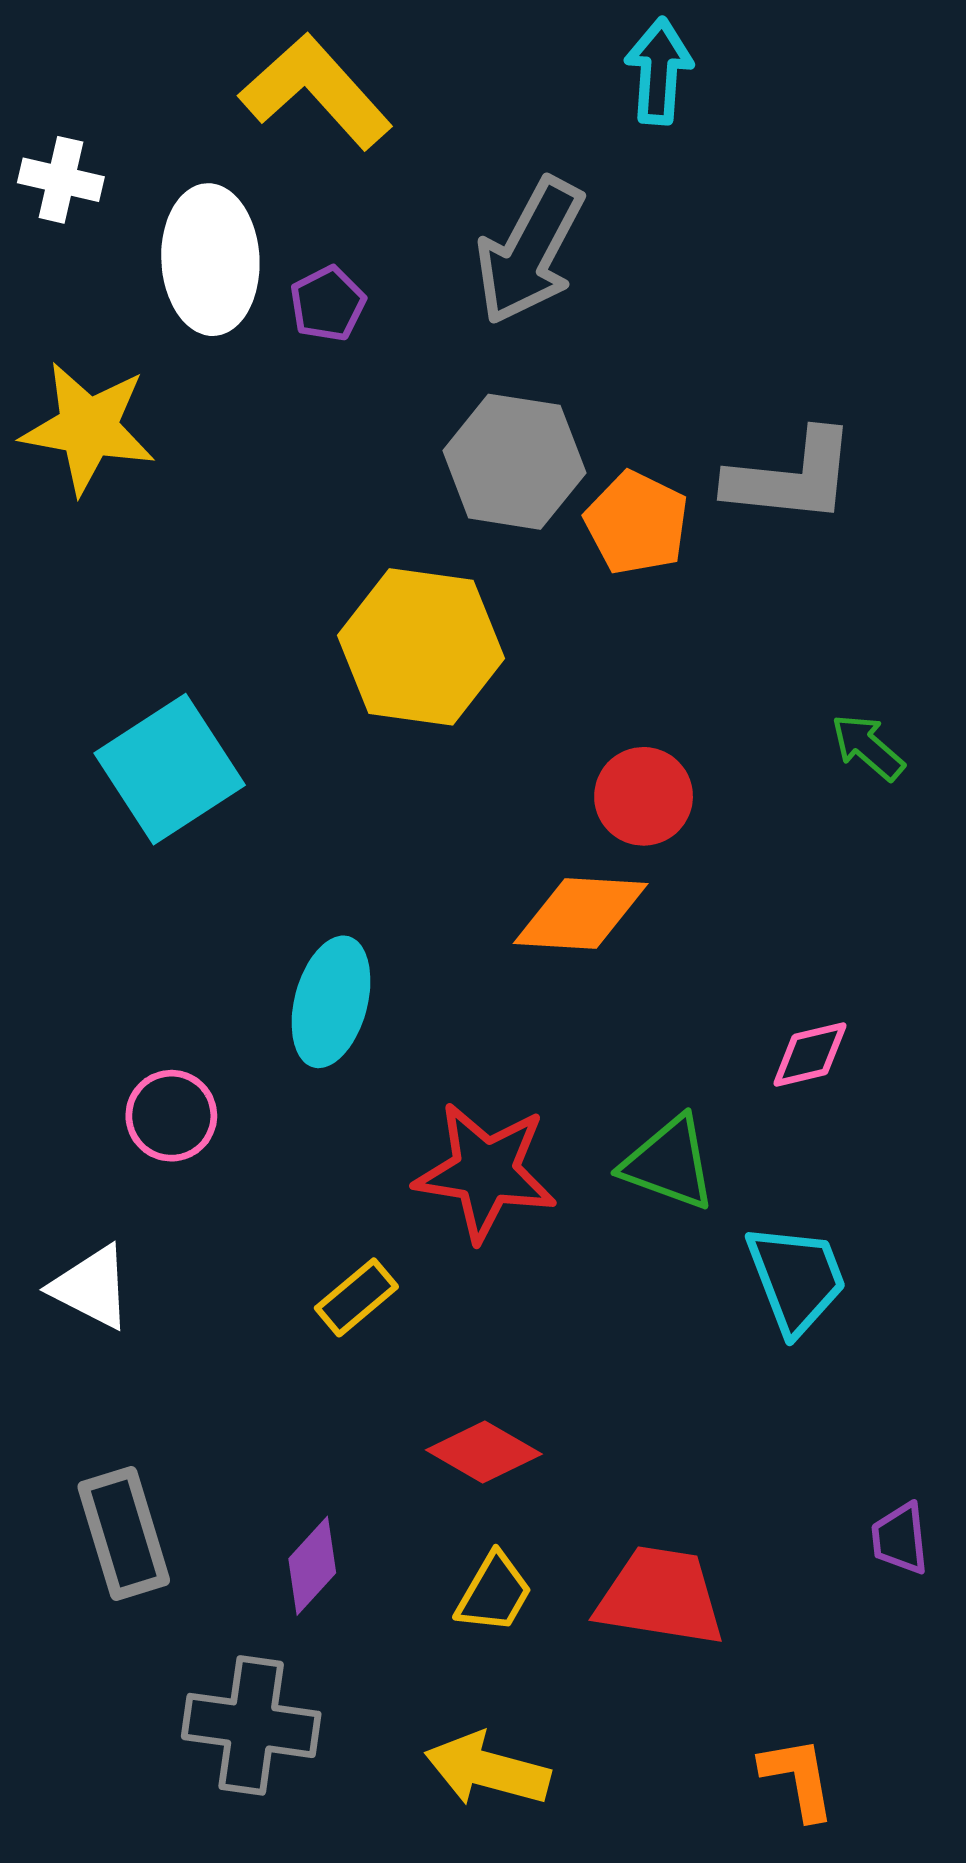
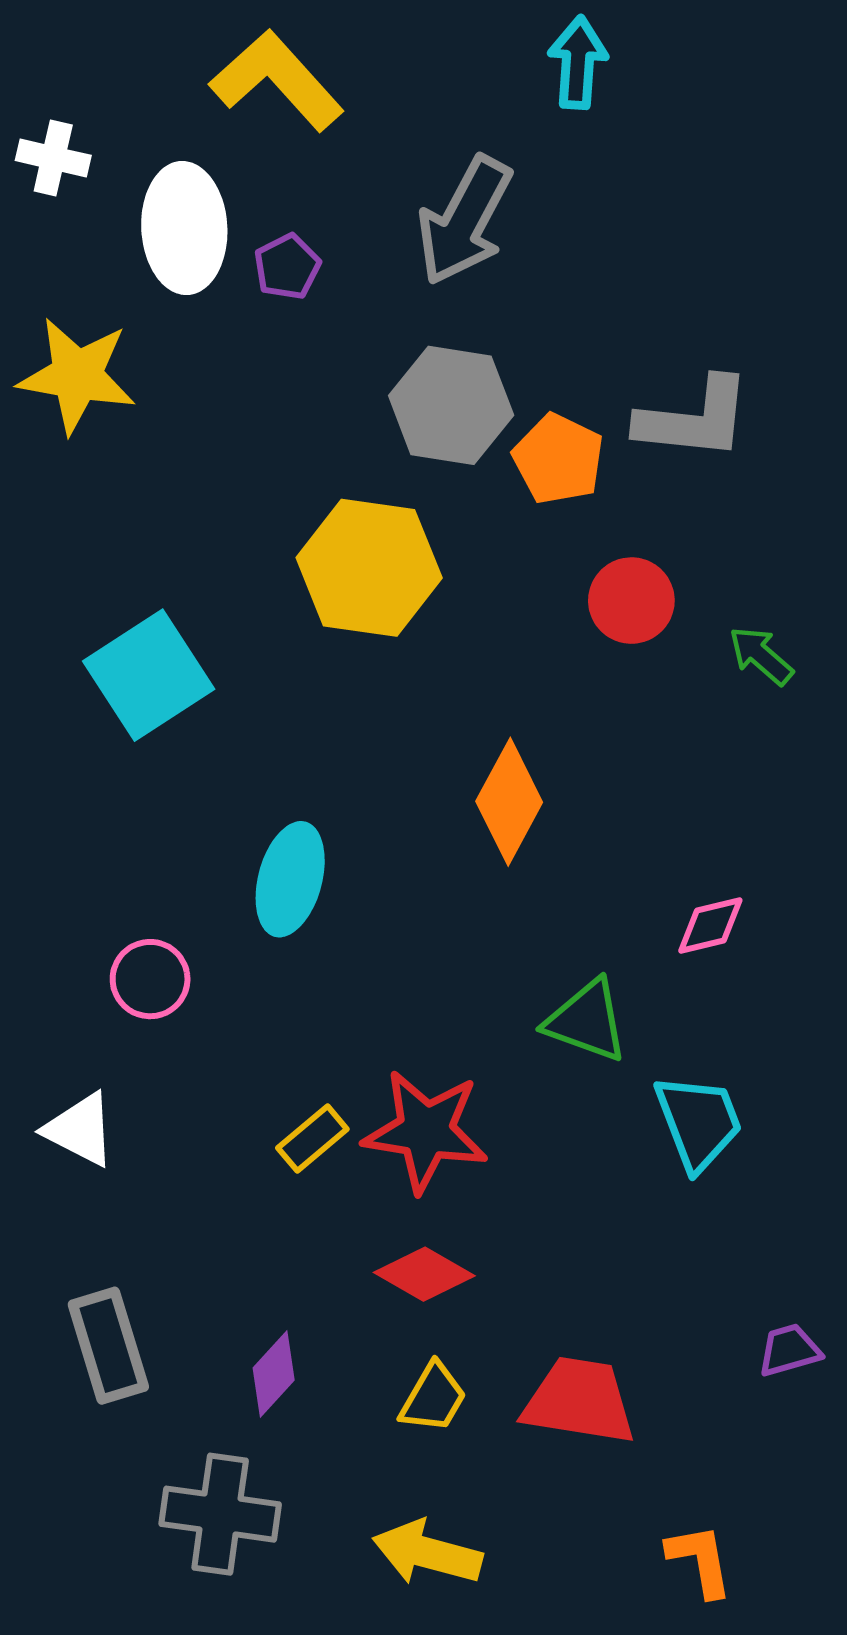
red circle: (644, 796) -> (631, 601), moved
orange diamond: (581, 914) -> (509, 802), turned -65
red star: (486, 1172) -> (426, 1131), moved
purple trapezoid: (900, 1539) -> (789, 1350), turned 80

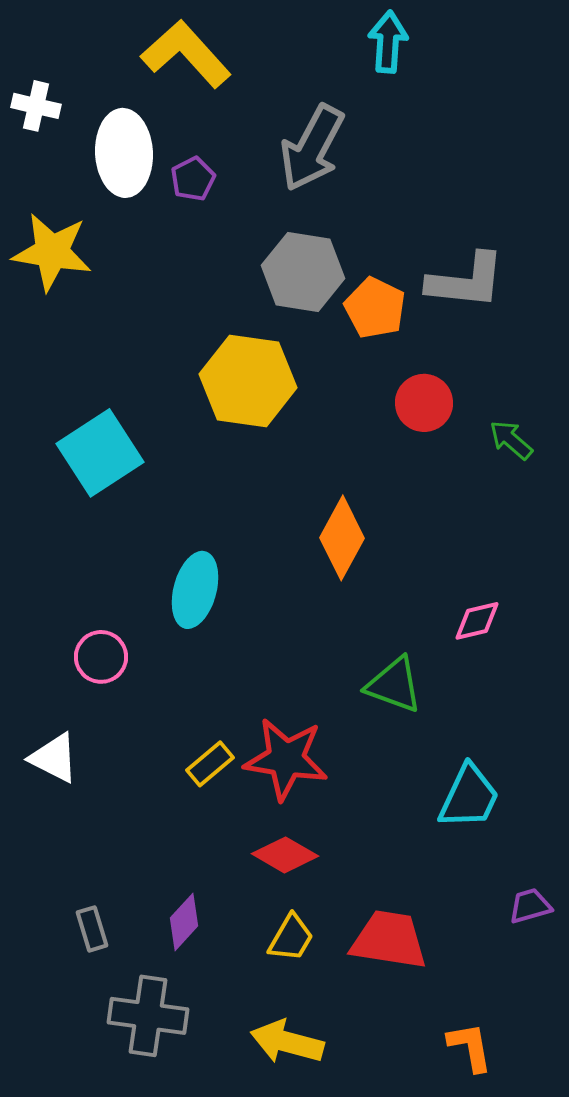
cyan trapezoid: (698, 1122) -> (469, 797), moved, turned 46
gray rectangle: (108, 1346) -> (92, 929), moved, size x0.6

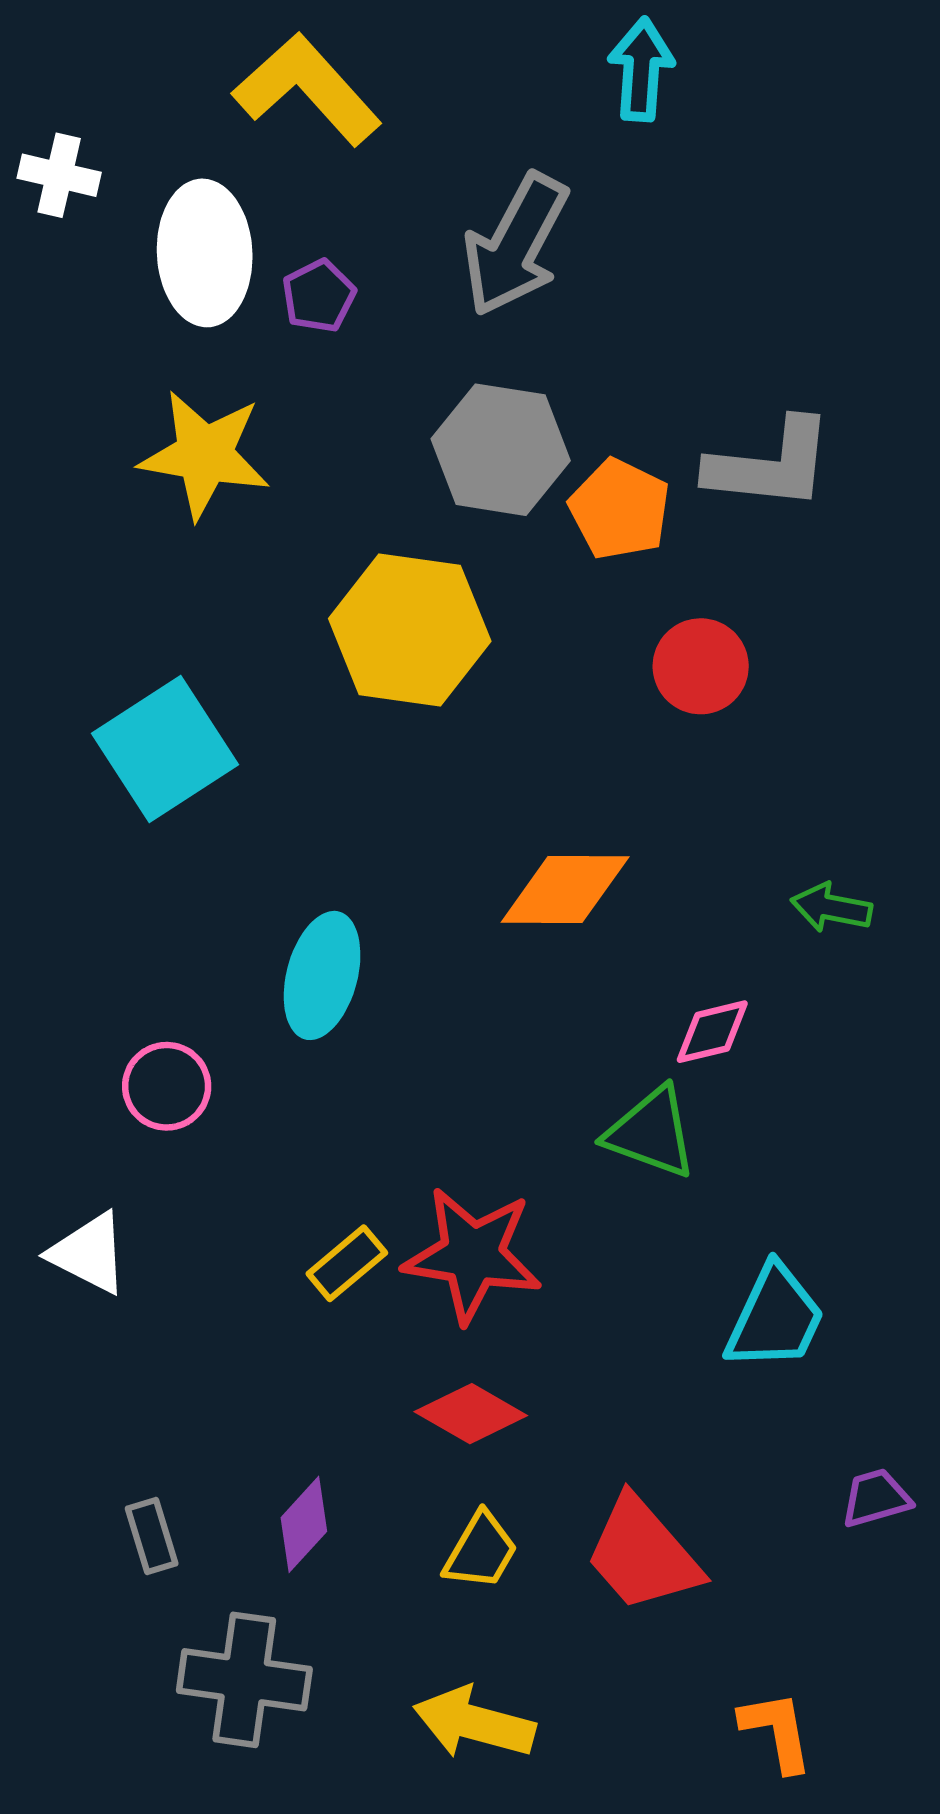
yellow star: (52, 252) -> (205, 455), moved
green arrow: (511, 440) -> (831, 908), moved, turned -30
orange diamond: (342, 538) -> (565, 890), turned 62
pink diamond: (477, 621) -> (712, 1032), moved
red trapezoid: (389, 940) -> (643, 1554), turned -140

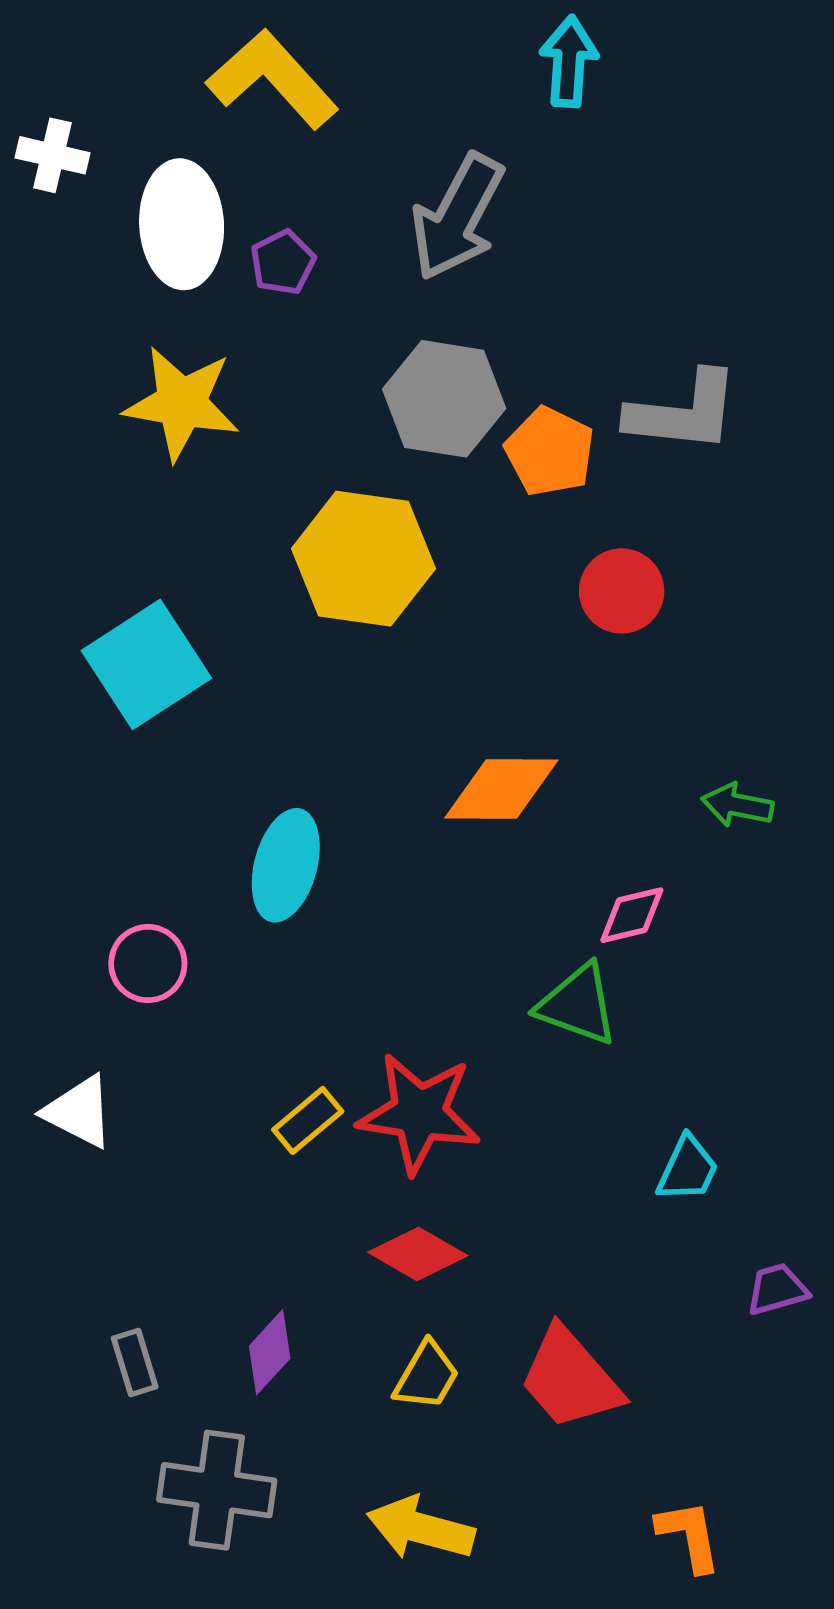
cyan trapezoid: (775, 1318) -> (688, 1169), size x0.7
purple trapezoid: (876, 1498) -> (777, 1289), moved

